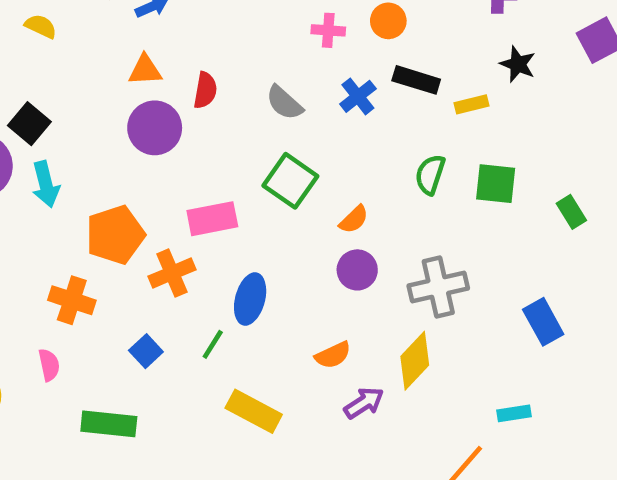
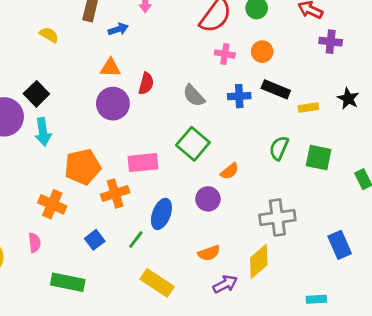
black star: (518, 64) -> (348, 99), moved
blue cross: (358, 96) -> (239, 96), turned 30
purple circle: (357, 270) -> (208, 199), moved

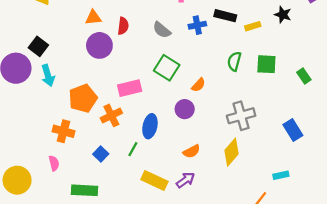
purple arrow: (225, 284) -> (186, 180), moved

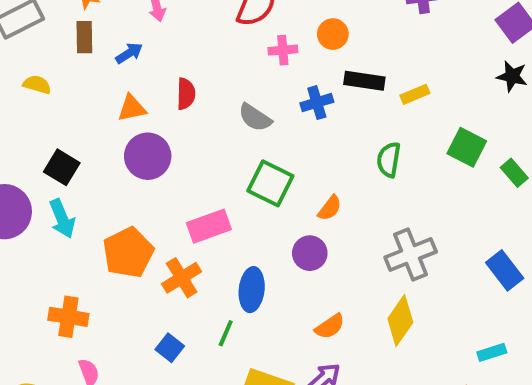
black star: (283, 15) -> (512, 76), moved
red semicircle: (123, 26) -> (186, 94), moved
black square: (38, 46) -> (62, 167), moved
green square: (266, 64) -> (467, 147), moved, turned 30
orange cross: (63, 131) -> (68, 317), moved

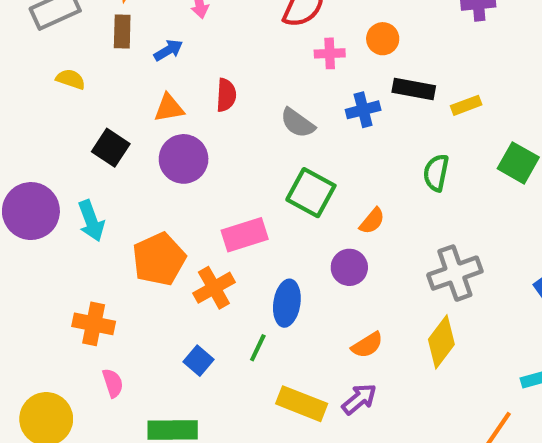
black square: (62, 167) -> (111, 148), moved

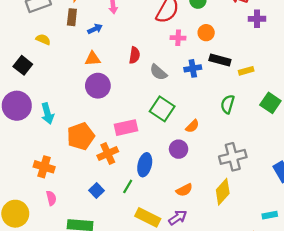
red semicircle: (226, 95) -> (135, 55), moved
black square: (111, 148) -> (23, 65), moved

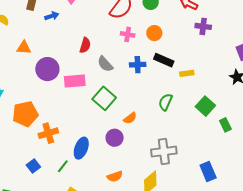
orange triangle: (93, 59) -> (24, 48), moved
pink rectangle: (126, 128) -> (75, 81), moved

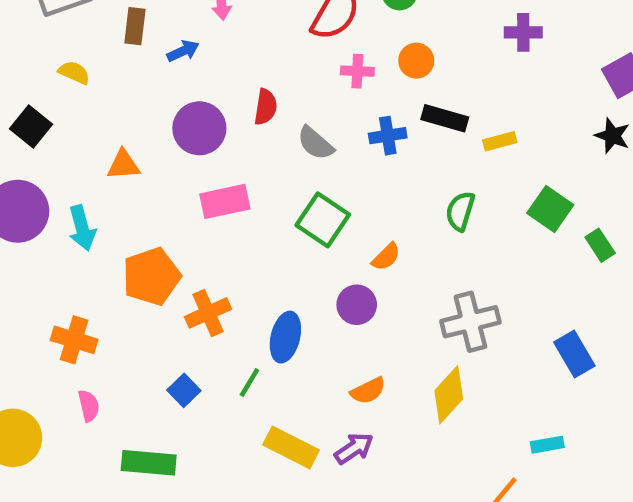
orange triangle: (24, 48) -> (123, 165), moved
purple circle: (47, 69) -> (199, 128), moved
pink rectangle: (75, 81) -> (225, 201), moved

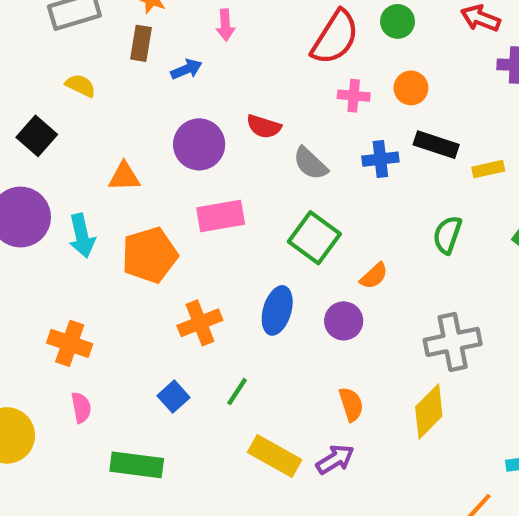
red semicircle: (266, 107) -> (264, 126), turned 96
orange pentagon: (151, 276) -> (150, 255), moved
blue ellipse: (285, 337) -> (277, 310), moved
orange semicircle: (368, 391) -> (351, 404), turned -84

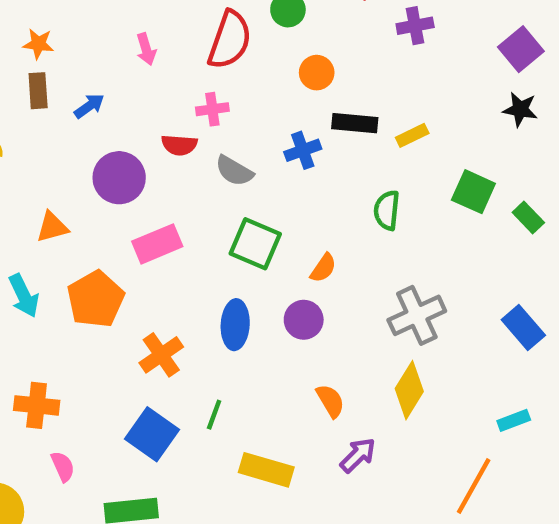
pink arrow: (225, 25) -> (146, 49), moved
pink cross: (354, 96) -> (212, 109), moved
blue square: (174, 397) -> (152, 434), size x1.6
purple arrow: (335, 459) -> (358, 455), moved

